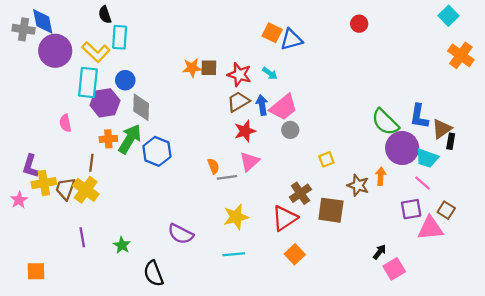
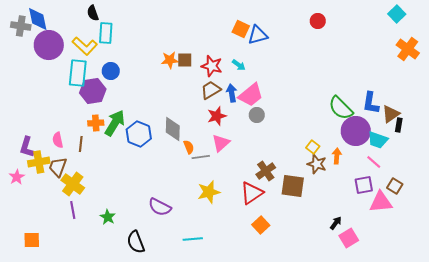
gray diamond: (141, 107) -> (173, 129), moved
pink semicircle: (65, 123) -> (58, 140), moved
yellow square: (326, 159) -> (313, 147), moved, turned -32
yellow cross: (86, 190) -> (73, 184), moved
cyan line: (234, 254) -> (193, 239), moved

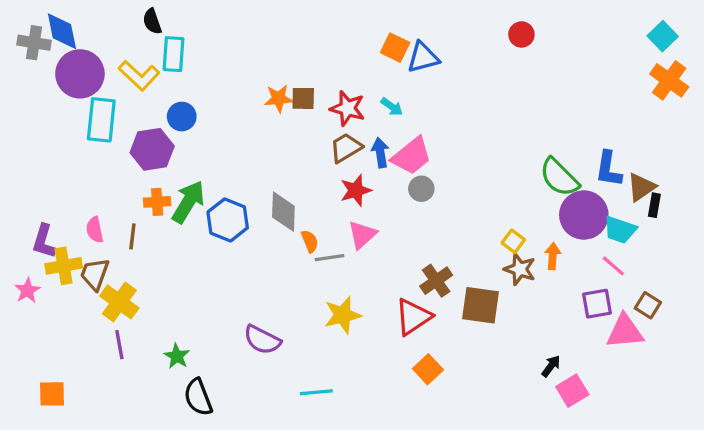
cyan square: (397, 14) -> (663, 36), moved
cyan rectangle: (78, 73) -> (101, 120), moved
black semicircle: (136, 242) -> (198, 397), moved

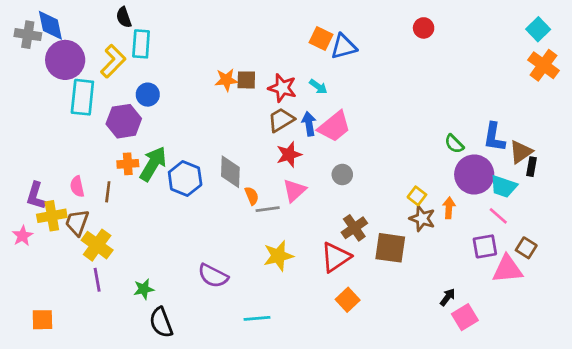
yellow L-shape: (139, 75) -> (113, 61), turned -88
green semicircle: (559, 177) -> (454, 144), size x0.6
gray circle: (421, 189) -> (342, 174), moved
green star: (177, 356) -> (144, 289), turned 30

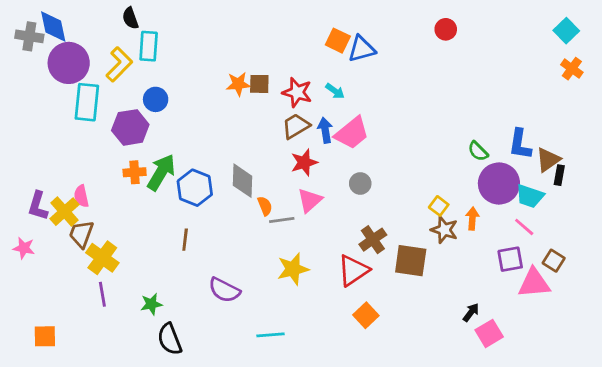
orange cross: (544, 65) -> (572, 69), size x0.7
brown line: (108, 192) -> (185, 240), moved
yellow cross: (52, 216) -> (64, 212), moved, turned -32
pink star: (22, 236) -> (24, 248), turned -30

